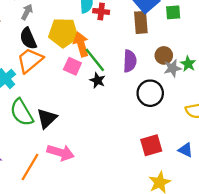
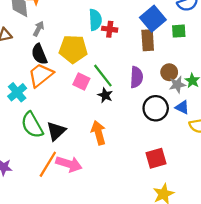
orange arrow: (81, 44) -> (99, 133), moved
blue triangle: (186, 150) -> (182, 107), moved
orange line: (30, 167) -> (48, 164), moved

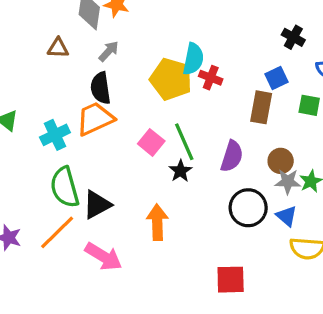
blue square: (153, 19) -> (277, 78), size x0.6
yellow pentagon: (73, 49) -> (171, 79), moved
orange line: (48, 164) -> (57, 232), moved

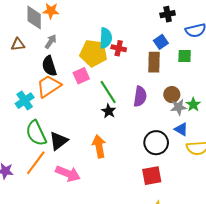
black cross: (293, 37) -> (168, 14), turned -32
pink square: (151, 142) -> (81, 76), moved, turned 35
black circle: (248, 208) -> (156, 143), moved

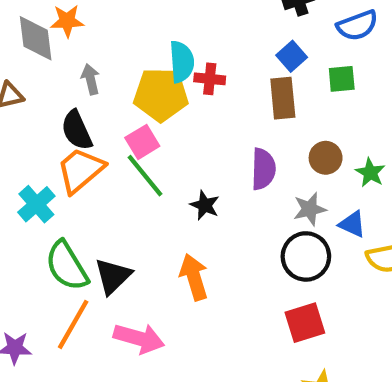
gray arrow: (51, 42) -> (91, 79), moved, turned -40
green line: (108, 92) -> (145, 176), moved
gray star: (179, 107) -> (310, 209), moved

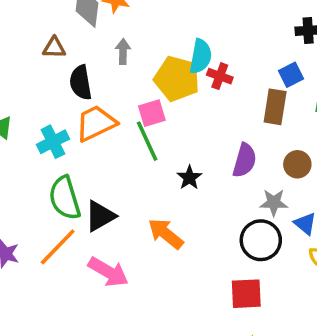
black semicircle: (77, 130) -> (81, 83), moved
orange arrow: (194, 277) -> (166, 234), turned -48

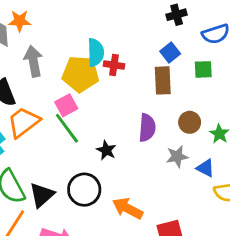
gray arrow: (123, 52) -> (33, 61), size x1.5
orange arrow: (166, 234) -> (128, 208), moved
black circle: (261, 240) -> (84, 190), moved

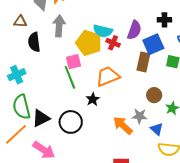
cyan semicircle: (96, 52) -> (103, 31), turned 90
blue square: (170, 53) -> (153, 44), size x1.5
orange trapezoid: (23, 122) -> (108, 76), moved
purple semicircle: (147, 128) -> (134, 30), moved
orange arrow: (128, 208) -> (123, 125), moved

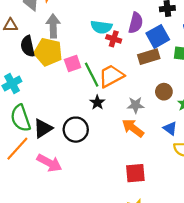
yellow pentagon: (89, 43) -> (48, 52), moved
brown rectangle: (143, 62) -> (149, 57), turned 66
green line: (70, 77) -> (92, 75), moved
gray star: (140, 116) -> (136, 105), moved

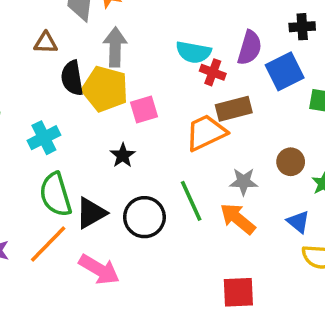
brown rectangle: (149, 57) -> (234, 109), moved
green line: (92, 75) -> (191, 201), moved
black star: (97, 102) -> (123, 155), moved

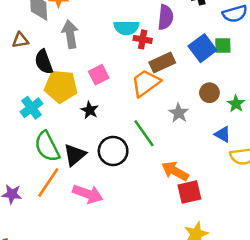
blue square: (285, 71) -> (202, 48), moved
yellow pentagon: (105, 89) -> (61, 86), moved
gray star: (244, 182) -> (179, 113), turned -30
orange arrow: (238, 219) -> (175, 171), moved

